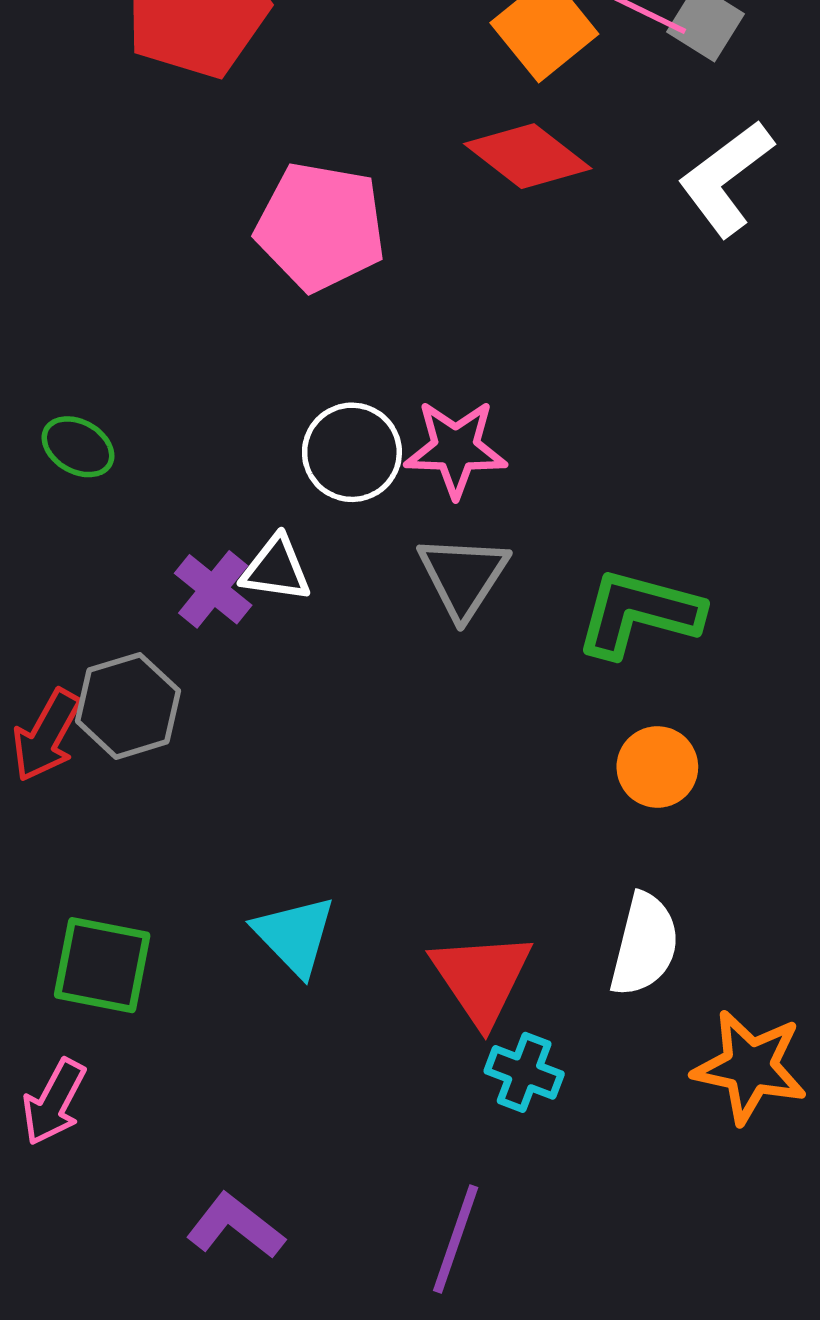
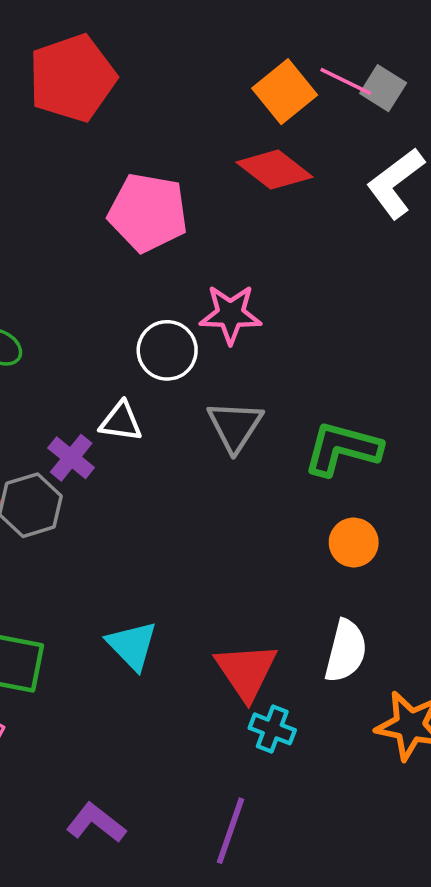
pink star: (456, 449) -> (230, 314), moved
purple cross: (213, 589) -> (71, 458), moved

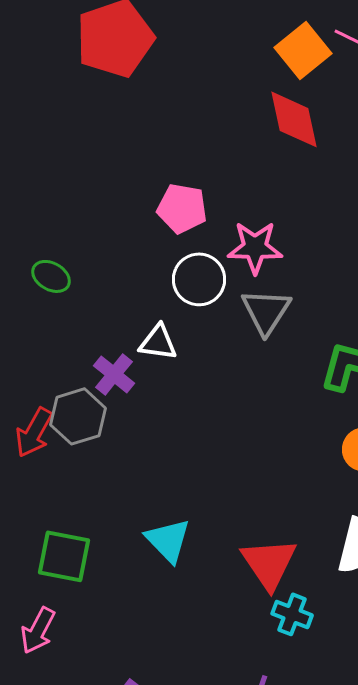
red diamond: (275, 170) -> (294, 119), turned 40
pink pentagon: (148, 212) -> (182, 208), moved, size x0.7
gray triangle: (235, 426) -> (266, 311), moved

